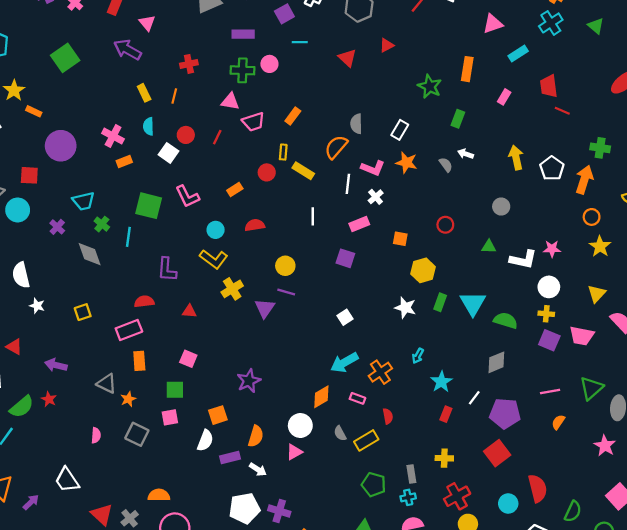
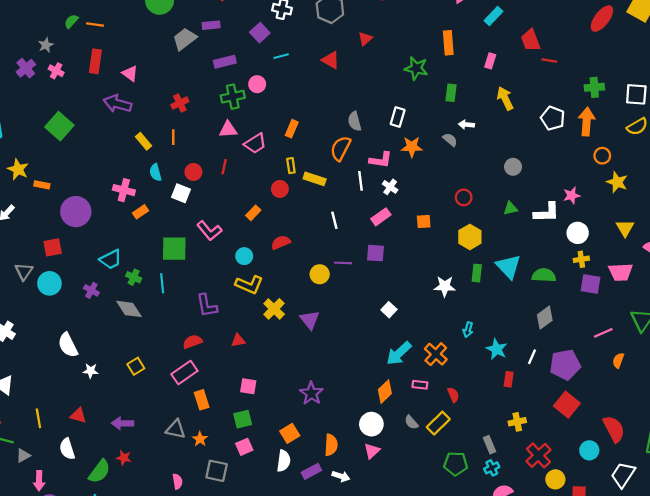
yellow arrow: (516, 158) -> (505, 98), moved
yellow hexagon: (423, 270) -> (470, 237), moved
purple line: (286, 292) -> (343, 263), moved

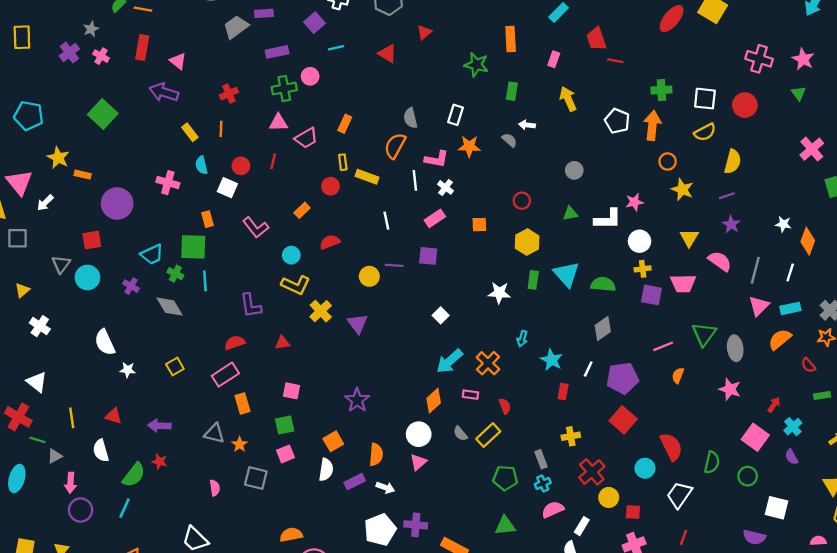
orange rectangle: (141, 212) -> (208, 219), moved, turned -72
green square: (174, 249) -> (193, 247), moved

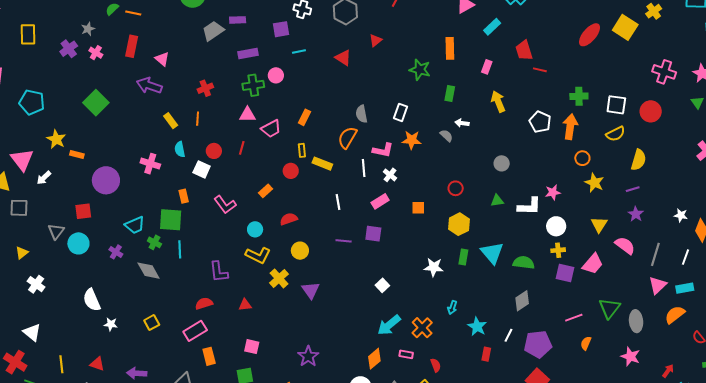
purple square: (314, 23) -> (281, 29), turned 30
yellow circle: (369, 276) -> (300, 251), moved
pink trapezoid: (683, 283) -> (593, 264), turned -50

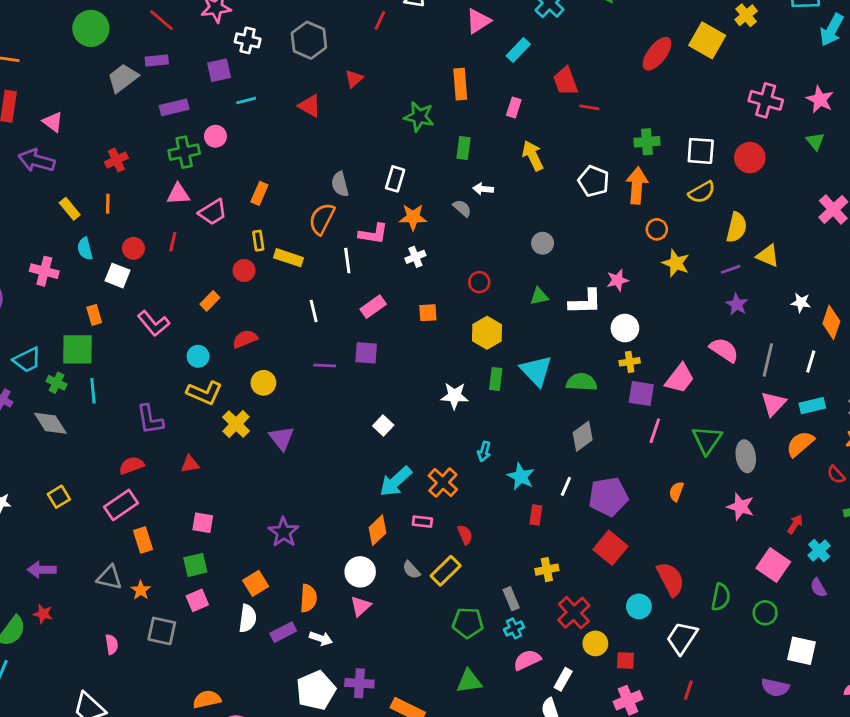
white cross: (390, 175) -> (415, 257), moved, turned 32
yellow triangle: (599, 225) -> (768, 256), moved, turned -36
pink line: (574, 318) -> (655, 431), moved, turned -48

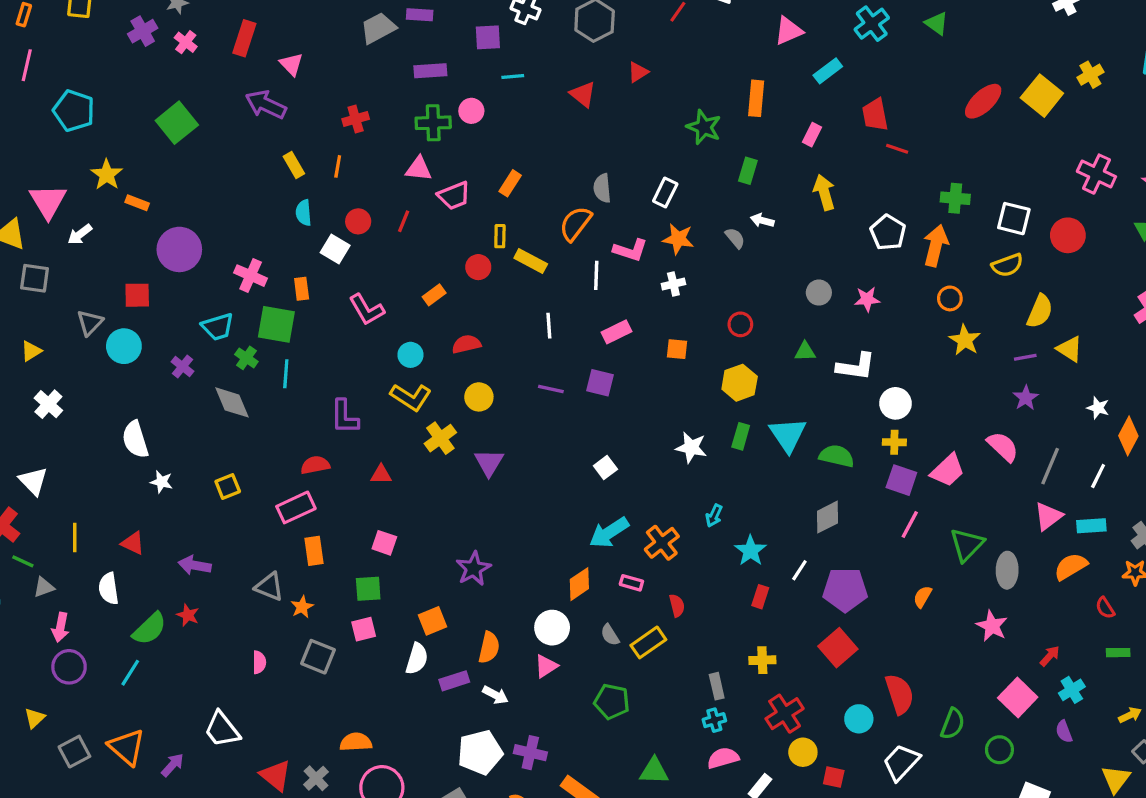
pink cross: (44, 271) -> (251, 276), moved
pink star: (617, 280) -> (867, 299), moved
green pentagon: (468, 623) -> (612, 702), moved

